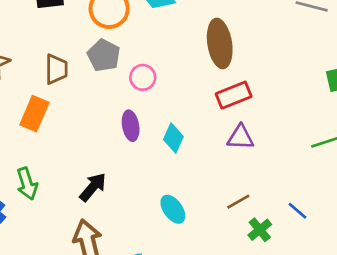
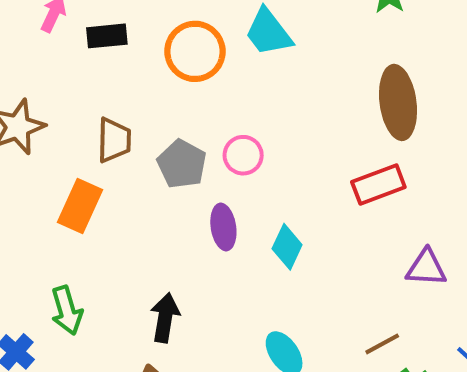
brown ellipse: (220, 44) -> (398, 102), moved
gray pentagon: (104, 55) -> (182, 164), moved
purple triangle: (240, 137) -> (426, 268), moved
black arrow: (93, 187) -> (165, 318), turned -32

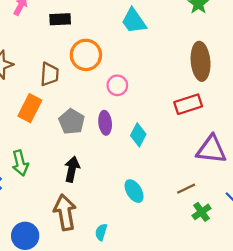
black rectangle: (107, 36) -> (60, 19), moved
orange circle: (195, 51) -> (86, 55), moved
gray pentagon: (182, 164) -> (72, 122), moved
purple triangle: (426, 268) -> (211, 149), size x1.4

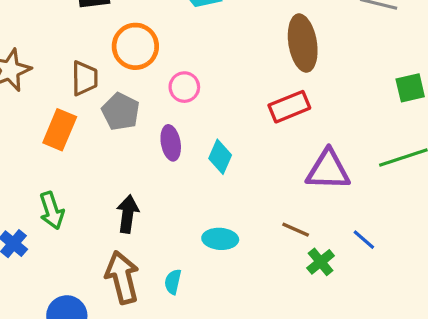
gray pentagon: (72, 122) -> (121, 112), moved
brown line: (186, 189) -> (296, 230), turned 54
cyan ellipse: (134, 191) -> (220, 239), turned -50
cyan semicircle: (101, 232) -> (173, 282), moved

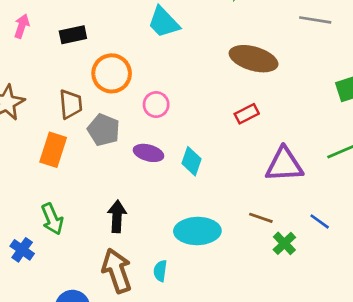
brown ellipse: (303, 43) -> (254, 59), turned -60
red rectangle: (289, 107) -> (247, 114), size x0.7
purple ellipse: (171, 143) -> (148, 153), turned -60
cyan ellipse: (220, 239) -> (197, 231), size x1.5

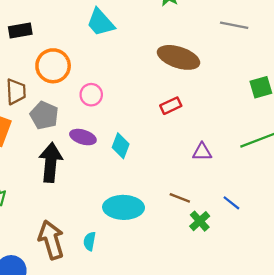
purple triangle: (284, 165) -> (202, 152), size x0.6
black arrow: (117, 216) -> (51, 162), moved, size x1.4

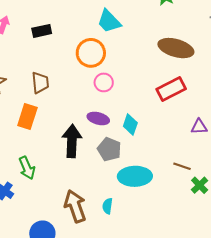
orange circle: (53, 66) -> (91, 53), moved
red rectangle: (171, 106) -> (171, 89), size x1.6
gray pentagon: (44, 115) -> (109, 149), moved

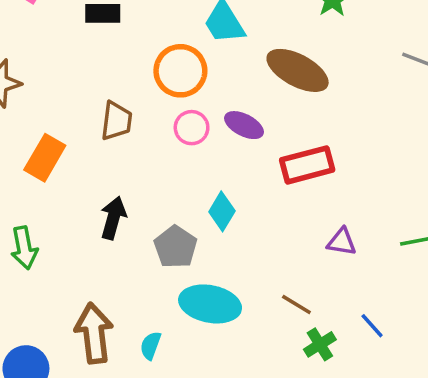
brown ellipse: (176, 48) -> (298, 70), moved
brown trapezoid: (40, 83) -> (117, 121), moved
purple ellipse: (98, 118) -> (244, 125), moved
black arrow: (72, 141) -> (113, 218), size x0.7

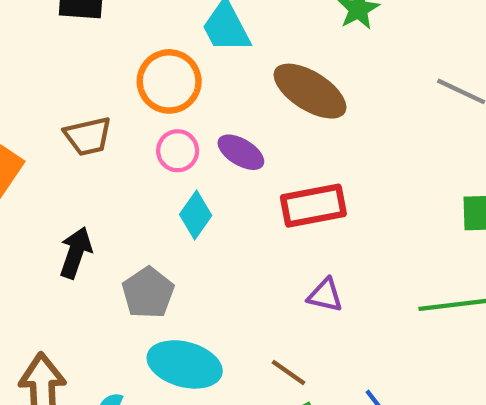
brown trapezoid: (117, 121) -> (88, 136), turned 66
cyan diamond: (222, 211) -> (196, 215), moved
purple triangle: (342, 242) -> (325, 295), moved

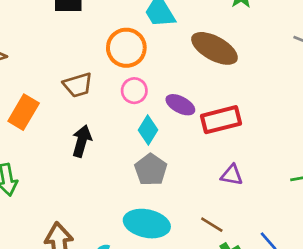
purple ellipse: (241, 152) -> (180, 105), moved
black arrow: (76, 253) -> (82, 141), moved
gray pentagon: (148, 293) -> (151, 170), moved

